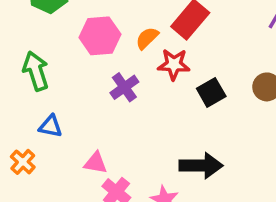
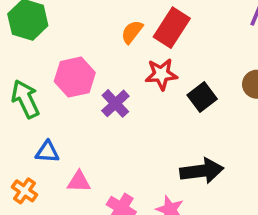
pink hexagon: (100, 36) -> (75, 77), moved
orange semicircle: (147, 38) -> (132, 32), moved
pink triangle: (96, 163) -> (79, 182), moved

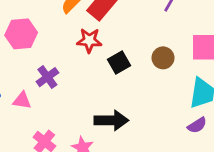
purple cross: (115, 103) -> (47, 77), moved
pink triangle: (79, 182) -> (22, 100), moved

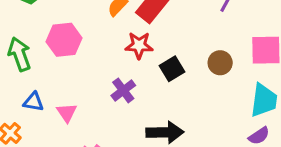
purple cross: (47, 77) -> (123, 90), moved
pink triangle: (22, 100) -> (67, 113), turned 48

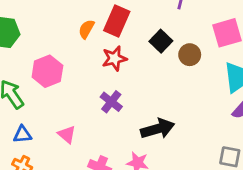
black square: (172, 69) -> (161, 41), moved
blue triangle: (33, 102) -> (22, 134), moved

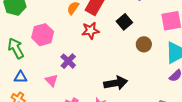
brown circle: (190, 55) -> (144, 44), moved
purple cross: (111, 102) -> (68, 61), moved

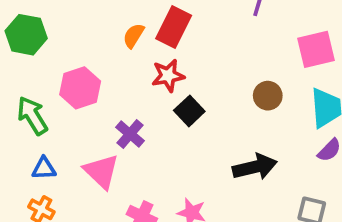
black square: (124, 22) -> (189, 111), moved
pink triangle: (52, 80) -> (101, 171), size x1.5
black arrow: (116, 83) -> (255, 167), moved

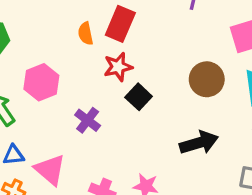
orange semicircle: (134, 36) -> (86, 34), turned -40
brown circle: (268, 96) -> (207, 79), size x1.4
pink triangle: (101, 171) -> (50, 170), moved

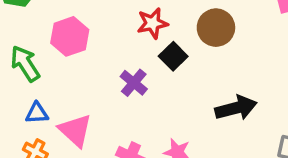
brown circle: (207, 79) -> (216, 28), moved
purple cross: (88, 120) -> (134, 83), moved

